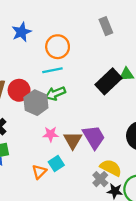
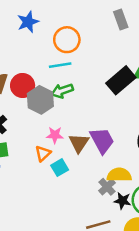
yellow semicircle: (111, 168) -> (119, 175), turned -30
orange triangle: (39, 172) -> (43, 153), moved

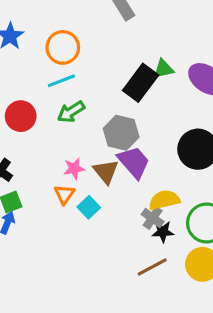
gray hexagon: (40, 100) -> (121, 133), moved
black star: (122, 201) -> (163, 232), moved

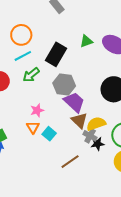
black rectangle: (141, 83) -> (56, 54), moved
brown triangle: (106, 172) -> (79, 120), moved
brown line: (152, 267) -> (70, 162), moved

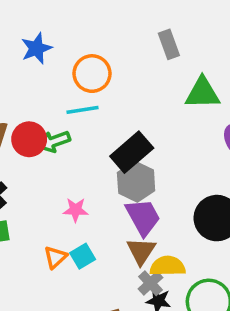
green triangle: (86, 41) -> (203, 93), moved, size x1.5
black rectangle: (56, 54) -> (132, 152), moved
green arrow: (31, 75) -> (54, 141), moved
orange triangle: (33, 127) -> (55, 257), moved

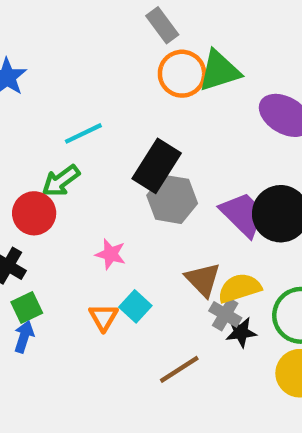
orange circle: (92, 74) -> (182, 74), moved
red circle: (29, 139) -> (34, 213), moved
pink star: (76, 210) -> (111, 254), turned 30
purple trapezoid: (143, 217) -> (243, 214), moved

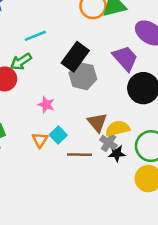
purple trapezoid: (243, 214) -> (125, 58), moved
brown line: (179, 369) -> (79, 155), moved, turned 30

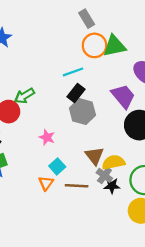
cyan line: (35, 36) -> (73, 72), moved
black rectangle: (75, 57) -> (76, 93), size x0.7
orange triangle: (40, 140) -> (46, 183), moved

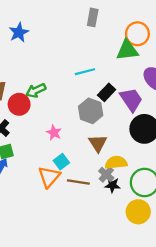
gray rectangle: (87, 19) -> (93, 17), moved, turned 36
orange circle: (94, 45) -> (137, 34), moved
black rectangle: (76, 93) -> (107, 92), moved
brown triangle: (94, 156) -> (98, 143), moved
orange triangle: (46, 183) -> (49, 177), size x1.5

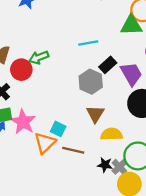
pink star: (54, 133) -> (23, 122), moved, size x1.6
cyan square: (61, 162) -> (58, 129), turned -32
gray cross: (106, 175) -> (119, 167), moved
black star: (112, 185) -> (105, 165), moved

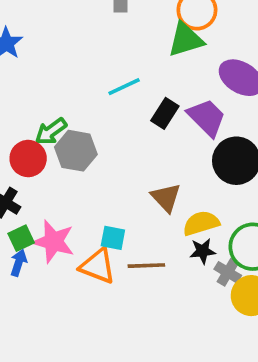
gray hexagon: (91, 82) -> (76, 151), moved
orange triangle: (45, 143) -> (98, 266), turned -40
black star: (105, 165) -> (203, 251), moved

